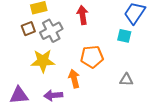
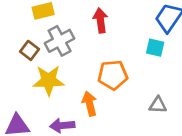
brown square: (28, 29) -> (29, 50), moved, turned -32

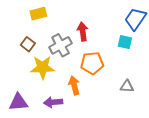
red arrow: (100, 20) -> (83, 32), moved
gray cross: (60, 41) -> (61, 45), moved

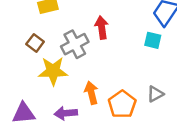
orange pentagon: (92, 63) -> (122, 104), moved, turned -30
gray triangle: (127, 86) -> (155, 94), turned -32

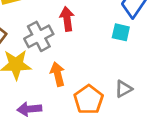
orange arrow: (91, 93) -> (58, 74), moved

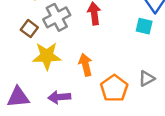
gray cross: (39, 36) -> (57, 17), moved

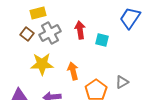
cyan square: (144, 26) -> (102, 40), moved
brown square: (29, 29) -> (27, 34), moved

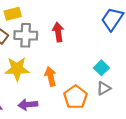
gray cross: (50, 33) -> (26, 35), turned 30
cyan square: (102, 40) -> (101, 68), moved, turned 32

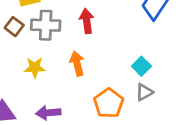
yellow star: (17, 69) -> (35, 68), size x0.7
orange arrow: (51, 76) -> (77, 63), moved

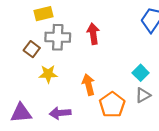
brown square: (14, 27) -> (32, 49), moved
orange arrow: (77, 63) -> (88, 85), moved

